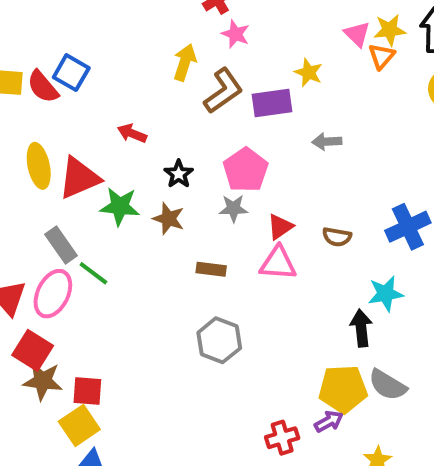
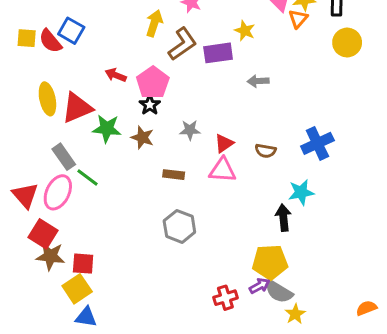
pink pentagon: (246, 170) -> (153, 83), moved
gray semicircle: (388, 385) -> (279, 292), moved

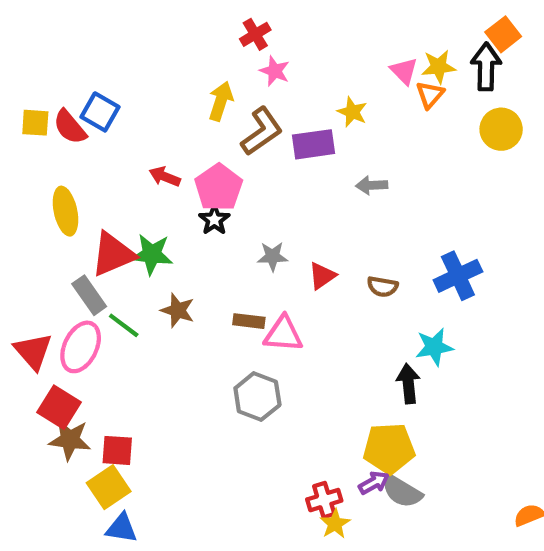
red triangle: (77, 108) -> (113, 254), moved
brown star: (142, 137) -> (178, 310), moved
pink triangle: (222, 170) -> (283, 334), moved
yellow star: (295, 314) -> (335, 524), moved

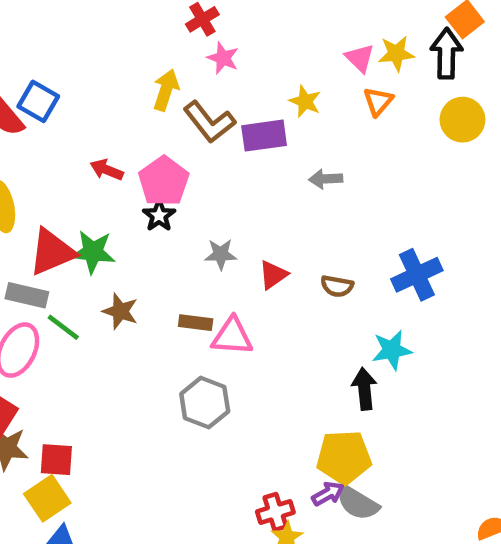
orange triangle: (430, 95) -> (378, 101), moved
brown L-shape: (262, 131) -> (209, 122), turned 87
gray rectangle: (89, 295) -> (27, 295), turned -42

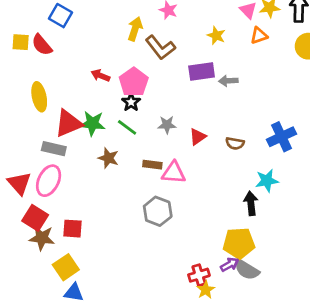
blue square: (38, 101) -> (60, 16), moved
orange triangle: (378, 101) -> (259, 36), turned 30
purple rectangle: (264, 136) -> (202, 71), moved
green line: (63, 327) -> (127, 127), moved
red square: (56, 460) -> (72, 229), moved

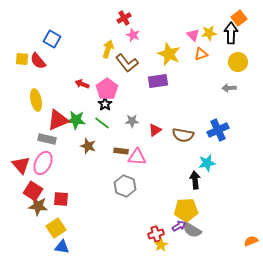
yellow star: (216, 36) -> (169, 54), size x1.6
gray arrow: (228, 81) -> (229, 88), moved
brown semicircle: (235, 143) -> (183, 135), size x1.5

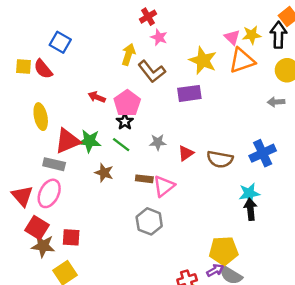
orange triangle: (201, 54) -> (242, 60), size x1.6
pink triangle: (137, 157) -> (164, 186), turned -42
black arrow: (195, 180) -> (250, 209), moved

